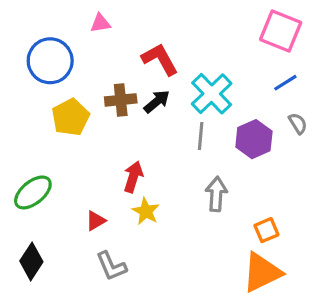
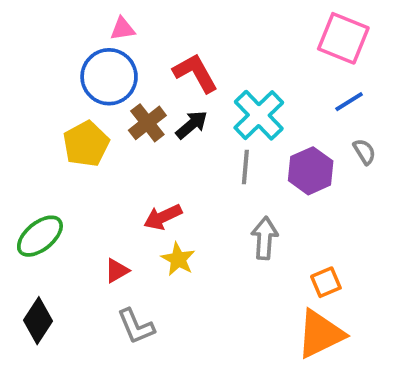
blue circle: (50, 61) -> (109, 77), moved
brown cross: (121, 100) -> (147, 123), turned -32
red arrow: (133, 177) -> (163, 217), turned -132

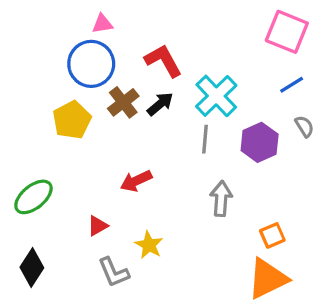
yellow star: (178, 259) -> (149, 245), moved

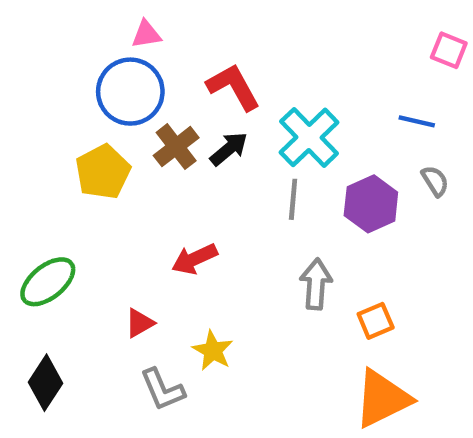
pink square: (287, 32) -> (449, 50), moved, size x0.6
blue line: (292, 85) -> (417, 121), turned 45
orange square: (272, 235) -> (376, 321), moved

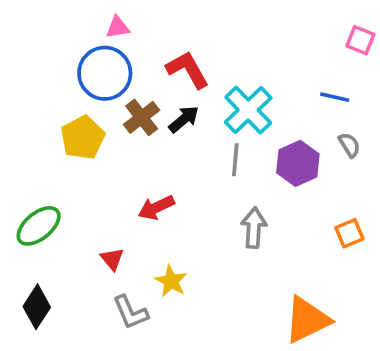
orange square: (376, 321) -> (349, 233), moved
red triangle: (139, 323) -> (112, 259), turned -40

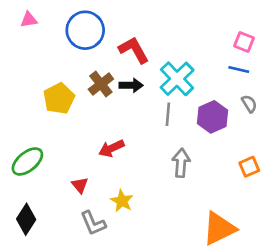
pink triangle: (118, 27) -> (29, 20), moved
pink square: (360, 40) -> (244, 42), moved
blue circle: (105, 73) -> (85, 30), moved
black arrow: (184, 119) -> (131, 85), turned 40

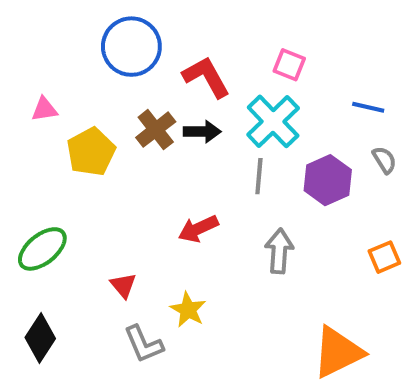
pink triangle: (29, 20) -> (44, 109), moved
pink square: (244, 42) -> (289, 65), moved
red arrow: (111, 148) -> (198, 229), moved

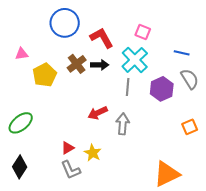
gray semicircle: (384, 160) -> (190, 79), size x1.5
gray arrow: (279, 251) -> (123, 124), moved
red triangle: (123, 285) -> (68, 148), moved, turned 40

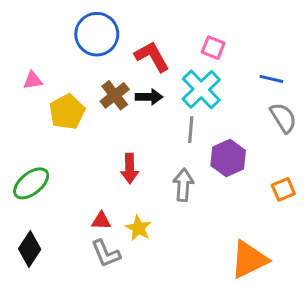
purple hexagon: (162, 89) -> (228, 158), moved
red arrow: (98, 113) -> (130, 168), moved, turned -66
red triangle: (68, 148) -> (101, 221), turned 32

